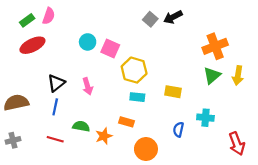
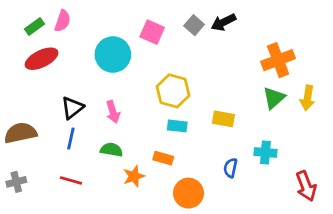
cyan circle: (88, 42) -> (113, 55), size x1.6
pink square: (110, 48) -> (152, 32), moved
green semicircle: (81, 126) -> (111, 150), moved

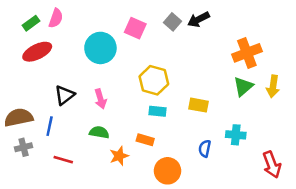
blue line: (71, 138) -> (50, 126), moved
gray cross: (16, 182) -> (24, 147), moved

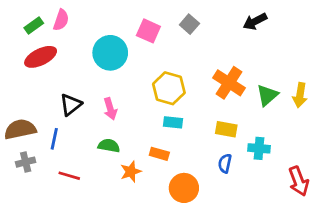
black arrow: (199, 19) -> (255, 21), moved
orange cross: (247, 53) -> (229, 83), moved, turned -36
yellow rectangle: (199, 105) -> (226, 129), moved

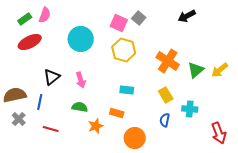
pink square: (148, 31) -> (119, 23), moved
yellow hexagon: (169, 88) -> (124, 50), moved
yellow arrow: (300, 95) -> (220, 70), turned 42
yellow rectangle: (226, 129) -> (166, 95), turned 49
gray cross: (26, 162) -> (19, 119), turned -32

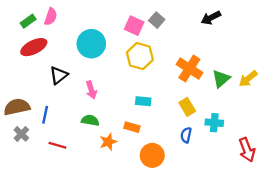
black triangle: (52, 77) -> (59, 75), moved

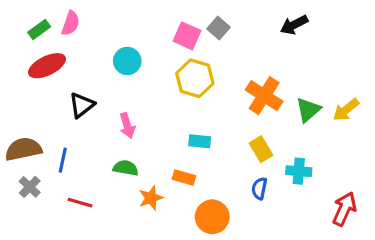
cyan circle: (91, 44) -> (127, 61), size x0.7
red arrow: (247, 150) -> (344, 209), turned -135

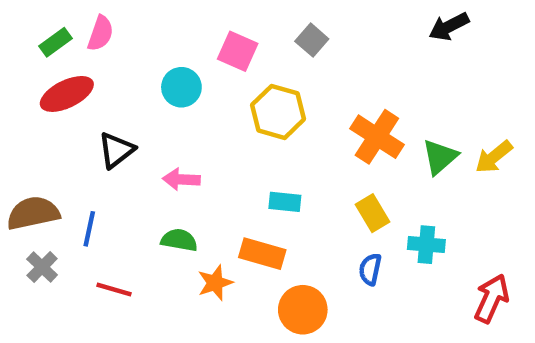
black arrow: (294, 25) -> (449, 27), moved
pink square: (187, 36) -> (238, 51), moved
pink arrow: (127, 126) -> (181, 179), turned 110
orange rectangle: (184, 177) -> (262, 254), size x1.4

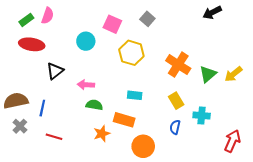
red ellipse: (67, 94) -> (32, 44), turned 35
green semicircle: (179, 240) -> (94, 105), moved

